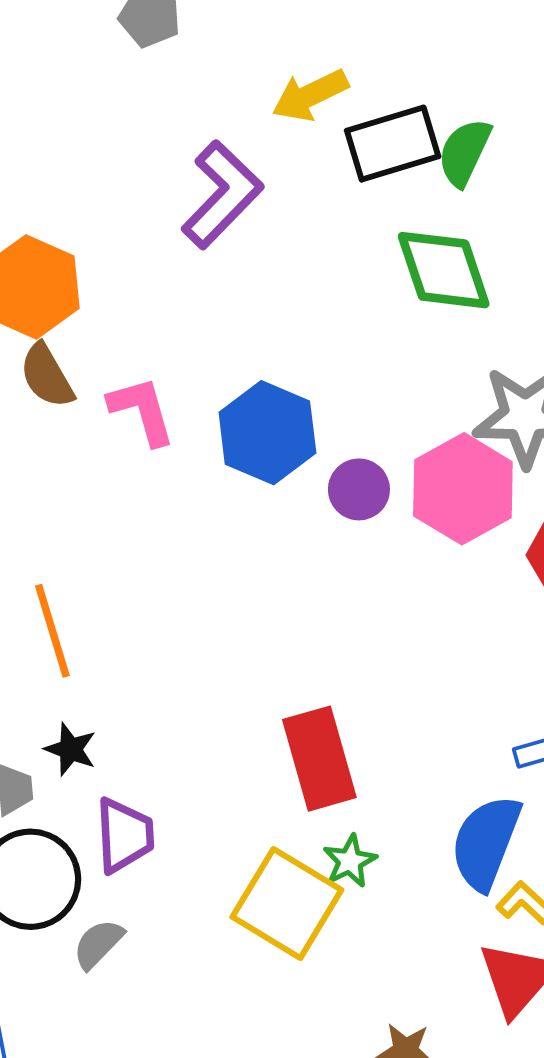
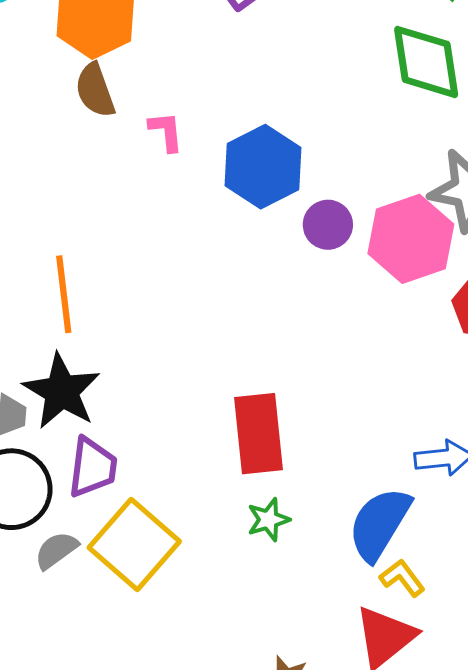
pink L-shape: (142, 411) -> (166, 131), size x0.7
black star: (71, 749) -> (62, 391), size x1.8
yellow square: (287, 903) -> (134, 544), moved

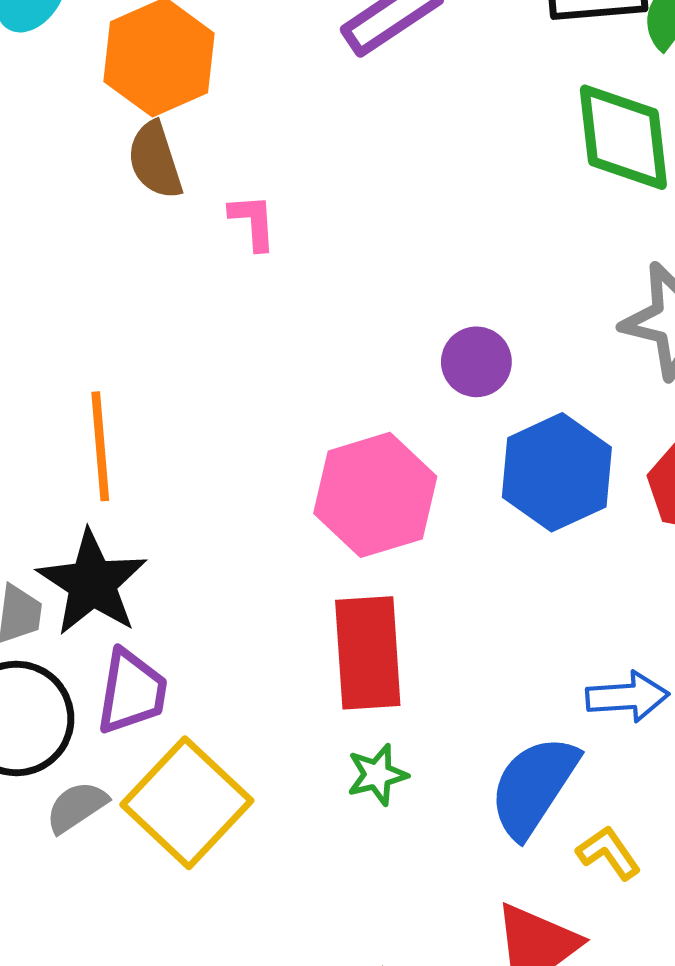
blue hexagon: (263, 167) -> (557, 472), moved
pink hexagon: (411, 239) -> (375, 495), moved
yellow L-shape: (402, 578) -> (609, 853), moved

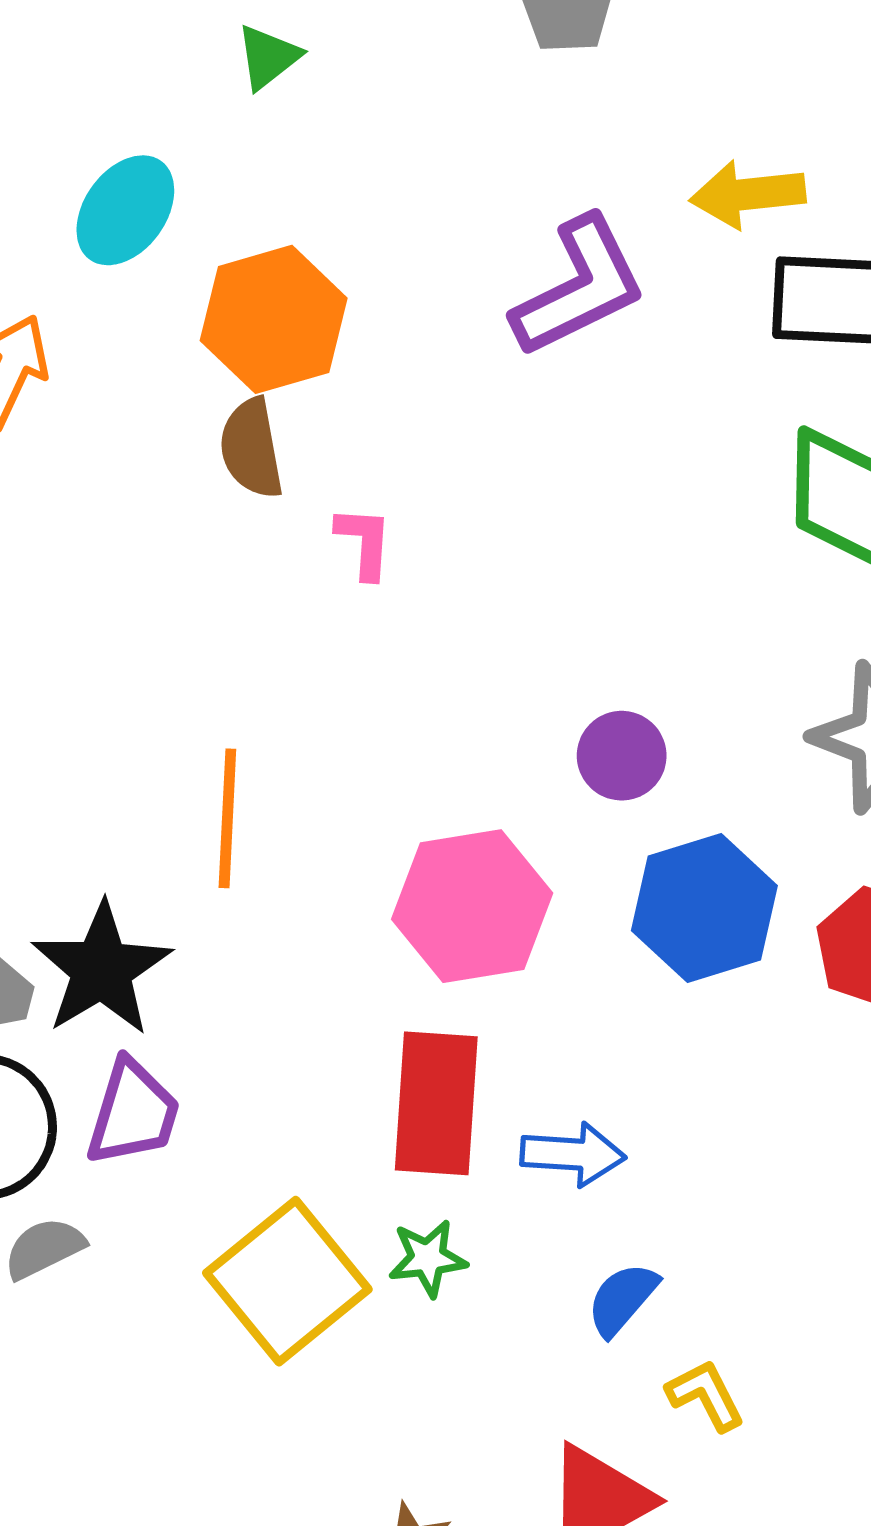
orange line: (100, 446) -> (227, 818), moved
blue arrow: (627, 697) -> (573, 1154), moved
blue semicircle: (534, 786) -> (622, 1299), size x0.6
yellow square: (187, 803) -> (287, 1281), moved

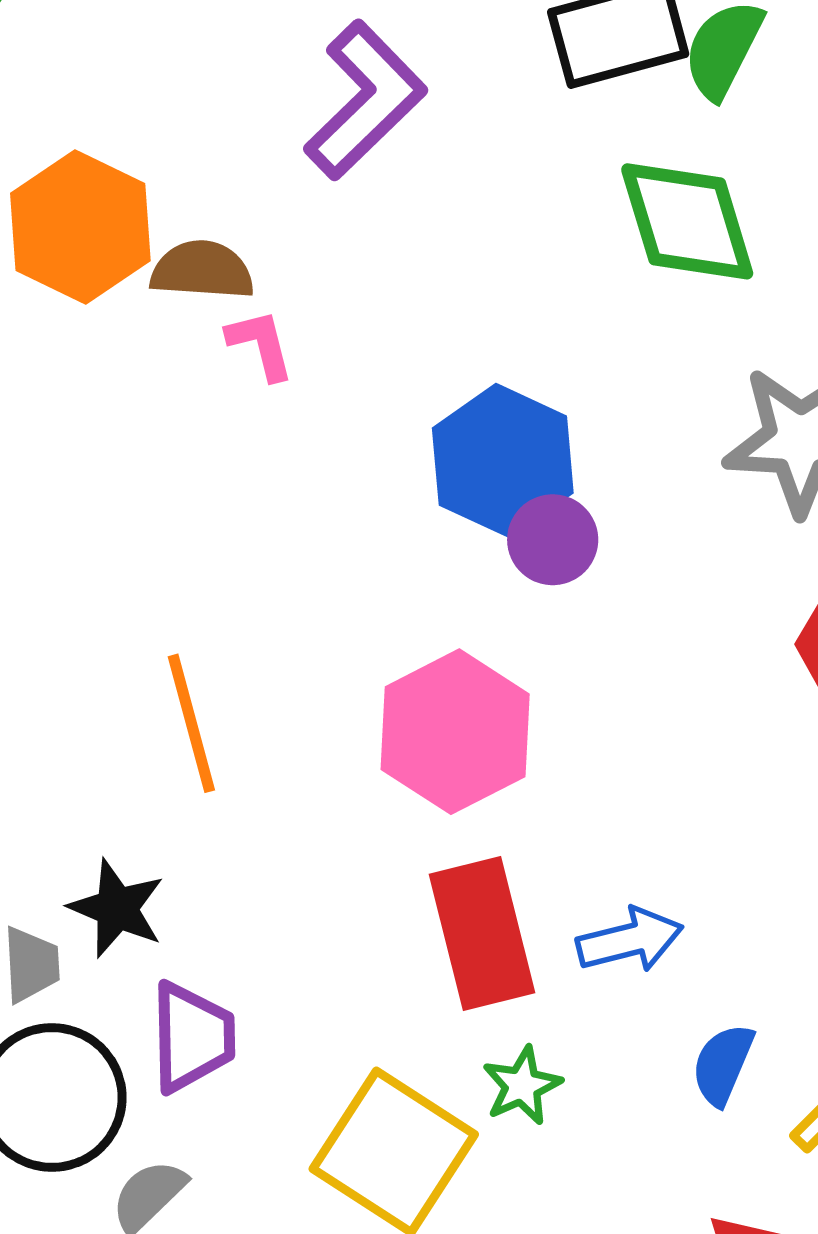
brown semicircle: (251, 448) -> (202, 270), moved, turned 122
pink L-shape: (364, 542) -> (261, 345), moved
blue hexagon: (704, 908) -> (503, 461), moved
black star: (101, 969) -> (117, 908), size x0.7

